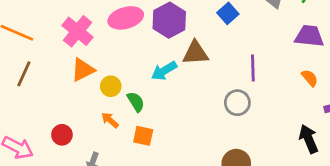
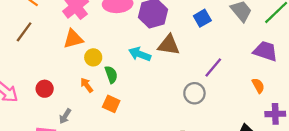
purple line: (253, 68) -> (213, 68), turned 30
cyan arrow: (164, 71) -> (140, 54), turned 40

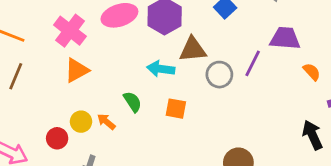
purple trapezoid: (265, 51) -> (285, 38), moved
yellow circle: (93, 57) -> (81, 122), moved
gray circle: (194, 93) -> (219, 75), moved
orange square: (111, 104) -> (176, 109), moved

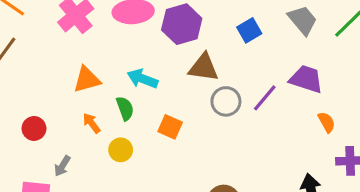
cyan arrow: (161, 69) -> (142, 79), moved
orange triangle: (77, 70) -> (87, 80), moved
yellow circle: (81, 122) -> (121, 150), moved

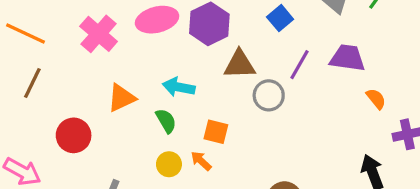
purple line: (265, 98) -> (300, 65), moved
orange arrow: (92, 123) -> (201, 161), moved
red circle: (34, 128) -> (74, 135), moved, size x1.4

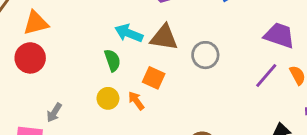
brown triangle: (240, 64) -> (164, 37), moved
purple line: (300, 65) -> (266, 76), moved
orange triangle: (121, 98) -> (36, 23), moved

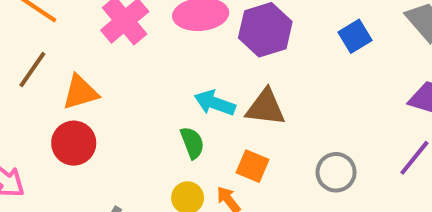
gray circle: (205, 55) -> (336, 172), moved

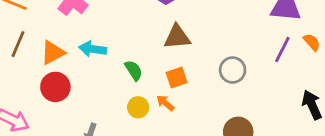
cyan arrow: (215, 103) -> (93, 49), moved
orange square: (252, 166) -> (177, 77), turned -30

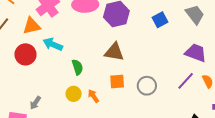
orange triangle: (53, 53) -> (32, 26), moved
orange square: (177, 77) -> (117, 81), moved
red circle: (55, 87) -> (25, 54), moved

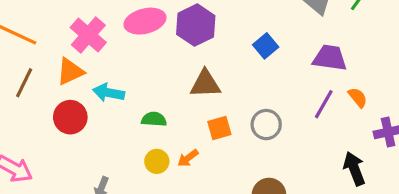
blue square: (160, 20) -> (266, 46), moved
green semicircle: (77, 67) -> (154, 119), turned -56
orange arrow: (93, 96) -> (188, 158), turned -80

